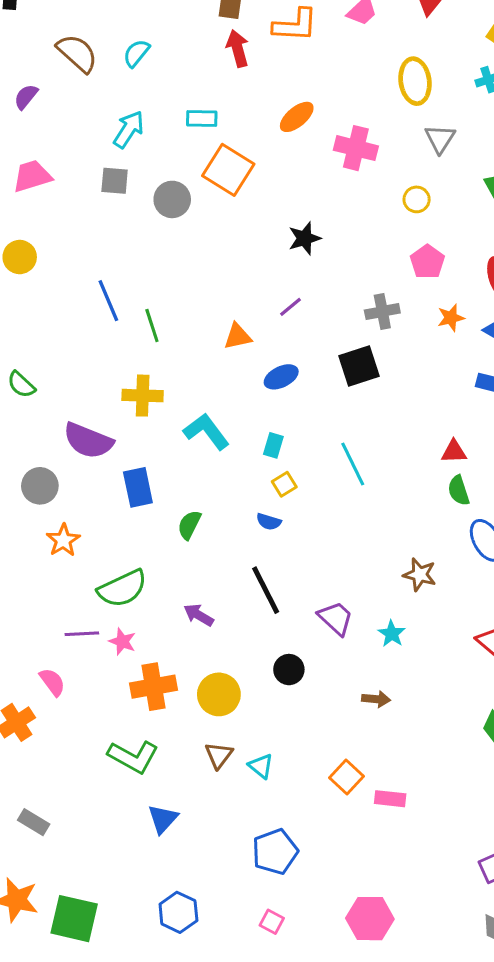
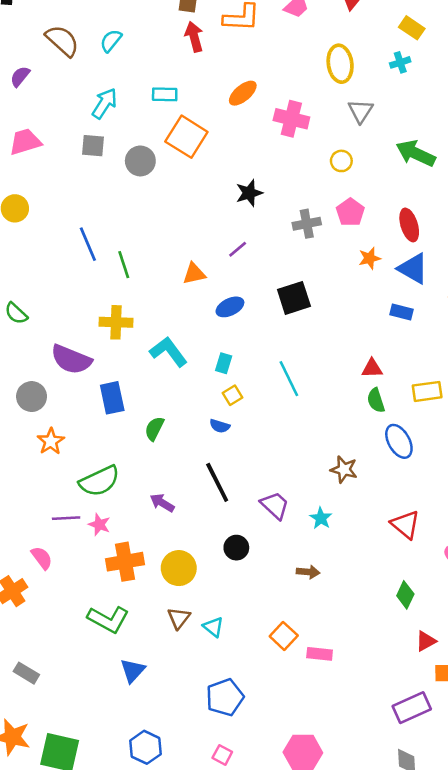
gray cross: (382, 312) -> (307, 224), moved

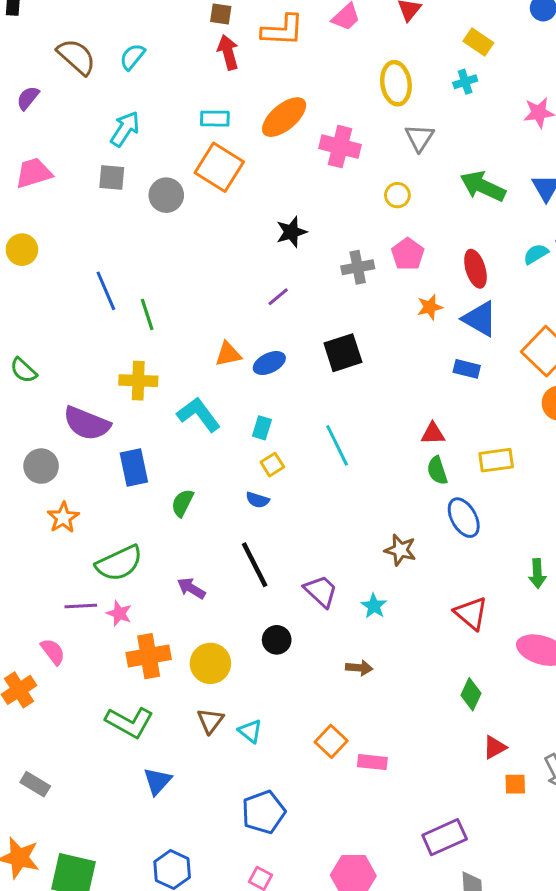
orange ellipse: (243, 93) -> (284, 117), size x1.4
cyan rectangle: (165, 94) -> (215, 119), moved
orange triangle: (194, 274) -> (228, 354), moved
purple rectangle: (412, 708) -> (445, 837), moved

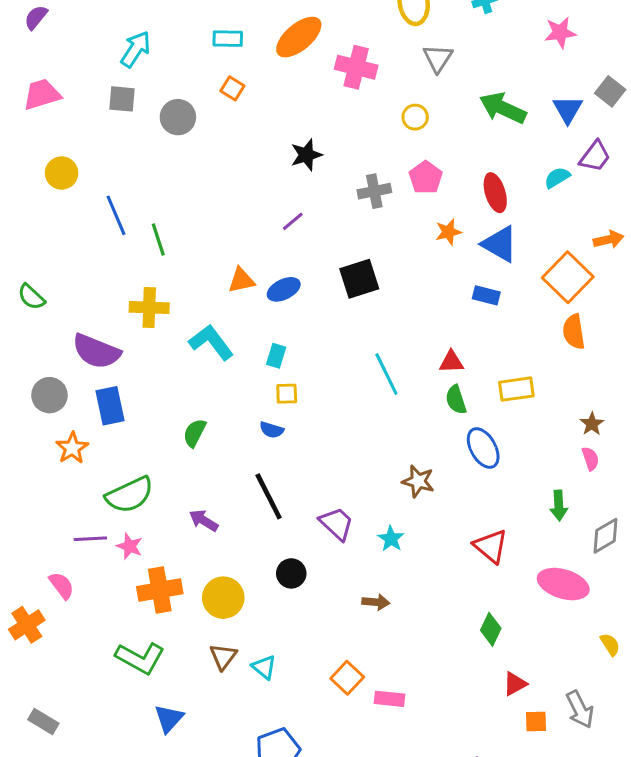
orange square: (219, 167) -> (232, 88), size x0.5
yellow circle: (22, 250) -> (62, 173), moved
cyan line: (337, 445) -> (386, 374), moved
yellow square: (272, 465) -> (287, 394), turned 30
blue rectangle: (134, 468) -> (110, 406), moved

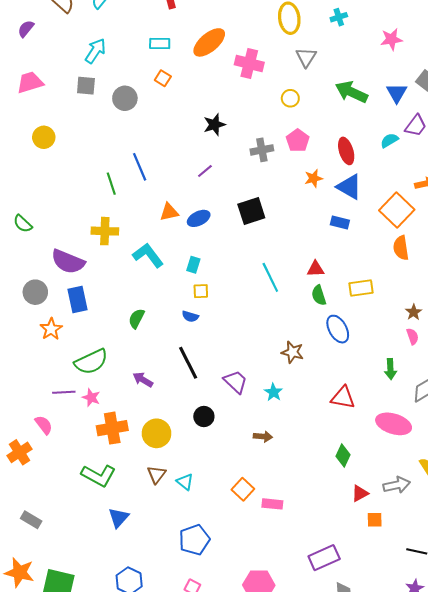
blue line: (116, 215) -> (140, 167), moved
red triangle: (491, 546) -> (343, 398), turned -30
gray arrow: (580, 709) -> (397, 485), moved, turned -75

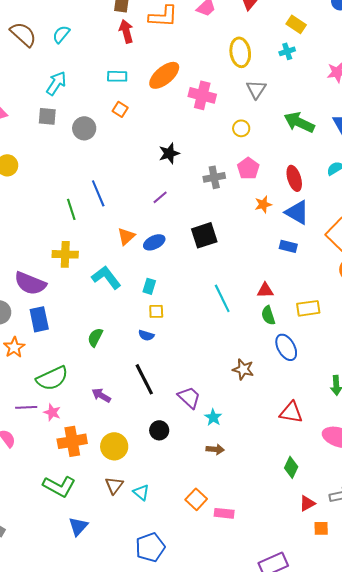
orange triangle: (169, 212) -> (126, 236), turned -30
cyan star: (273, 392) -> (213, 417), moved

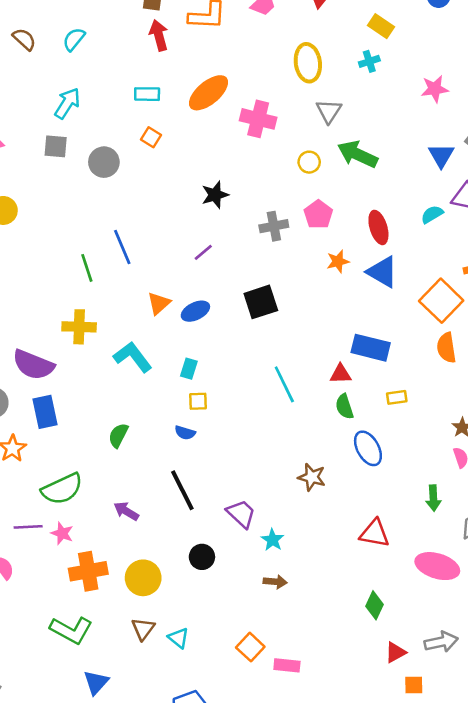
brown semicircle: (23, 34) -> (24, 39), size x0.7
green arrow: (299, 122) -> (358, 154), moved
blue rectangle: (288, 246) -> (371, 348), moved, size x1.6
yellow rectangle: (308, 308) -> (397, 397), size x0.7

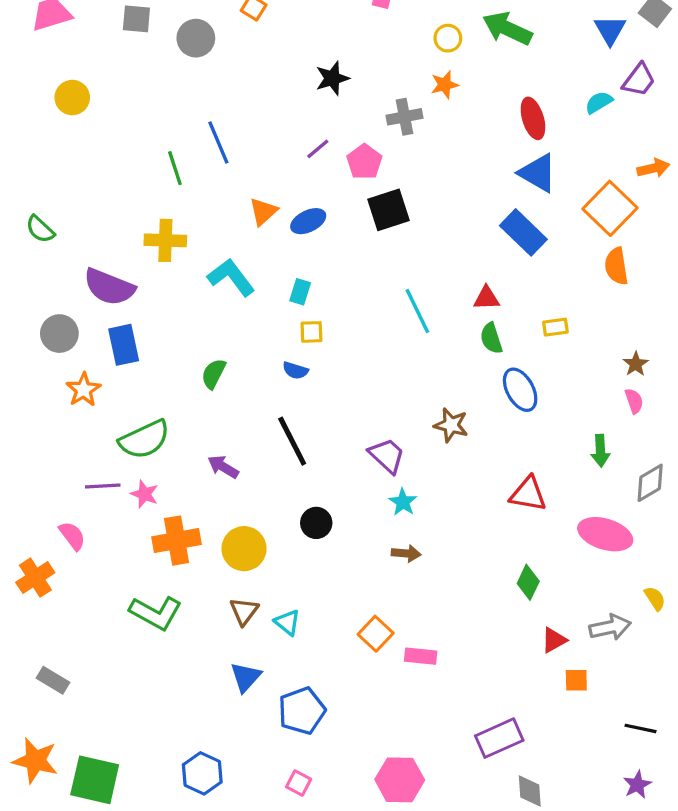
pink pentagon: (318, 214) -> (364, 162), moved
orange star: (338, 261) -> (445, 85), moved
blue rectangle: (371, 348) -> (523, 232), moved, turned 30
purple trapezoid: (241, 514) -> (387, 456), moved
blue triangle: (96, 682) -> (246, 677), moved

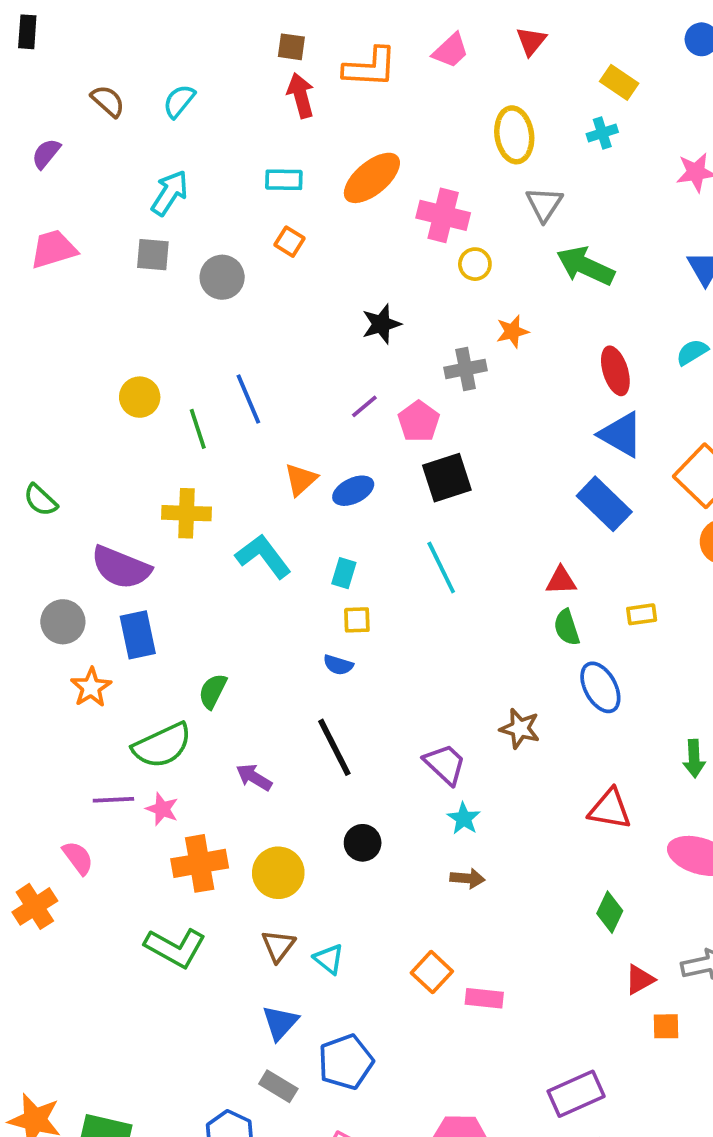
yellow circle: (448, 38) -> (475, 264), moved
yellow circle: (72, 98) -> (140, 397), moved
cyan line: (417, 311) -> (441, 567), moved
green semicircle: (213, 374) -> (213, 691), moved
gray rectangle: (53, 680) -> (278, 1086), moved

